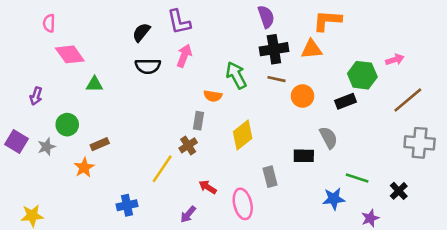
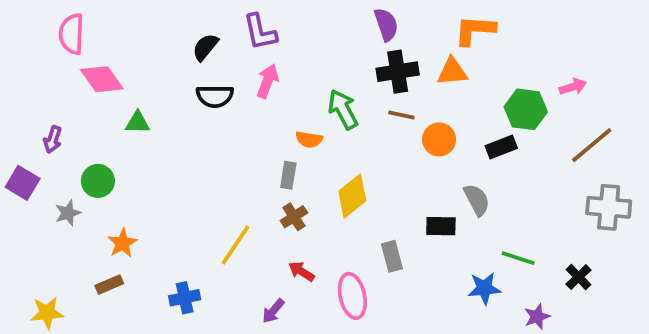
pink semicircle: (49, 23) -> (72, 34), size x1.5
purple square: (16, 142) -> (23, 183), moved
brown rectangle: (100, 144) -> (109, 285), moved
brown cross: (188, 145) -> (294, 217), moved

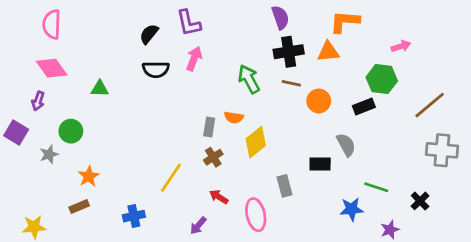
pink diamond: (102, 79) -> (52, 68), moved
pink arrow: (573, 87) -> (401, 46), moved
orange semicircle: (309, 139) -> (234, 117), moved

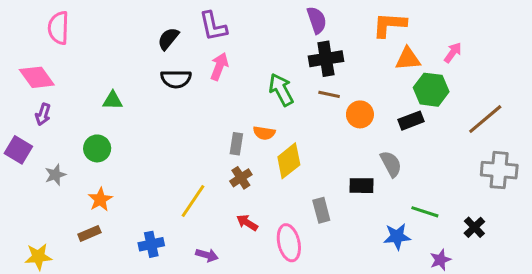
pink arrow: (401, 46) -> (453, 53), turned -36
orange triangle: (328, 52) -> (408, 59), moved
pink diamond: (52, 68) -> (37, 77), moved
green circle: (71, 131) -> (97, 148), moved
purple arrow: (198, 226) -> (207, 255), moved, turned -114

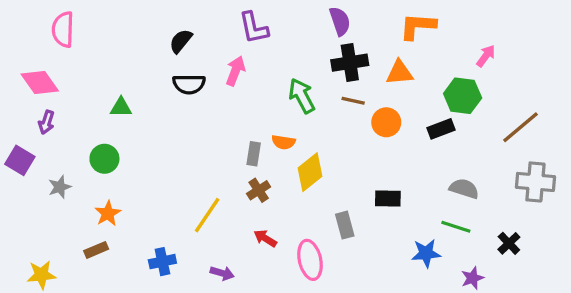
purple L-shape: (213, 26) -> (254, 28), moved
orange triangle: (408, 59) -> (400, 73), moved
gray semicircle: (391, 164) -> (464, 189), moved, turned -44

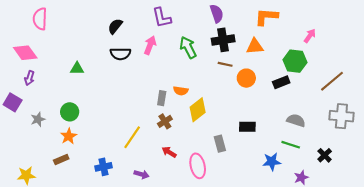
green arrow: (302, 96) -> (188, 47), moved
green circle: (104, 159) -> (70, 112), moved

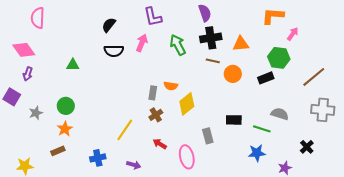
orange L-shape: (266, 17) -> (273, 16), moved
green line: (291, 145) -> (262, 129), moved

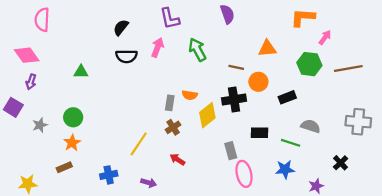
black cross: (211, 38) -> (234, 100), moved
brown line: (314, 77) -> (348, 68), moved, turned 30
black rectangle: (266, 78) -> (287, 97), moved
pink ellipse: (187, 157) -> (244, 174), moved

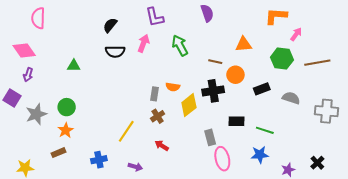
gray star: (40, 125) -> (36, 114), size x1.5
gray semicircle: (311, 126) -> (291, 98), moved
black cross: (341, 163) -> (317, 163), moved

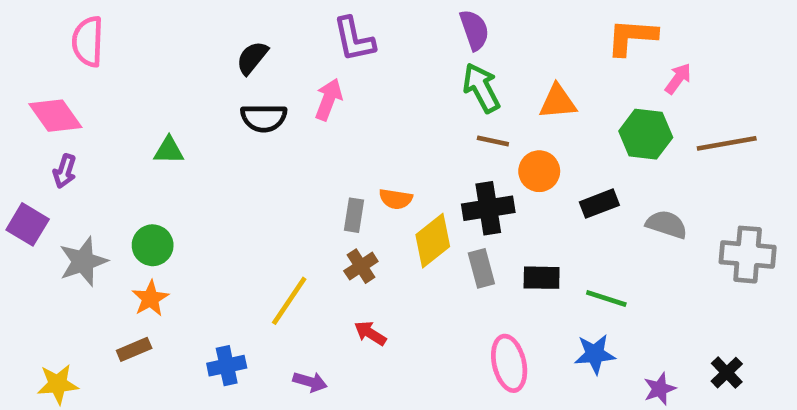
green arrow: (180, 45) -> (481, 88), moved
gray rectangle: (210, 137) -> (481, 268), moved

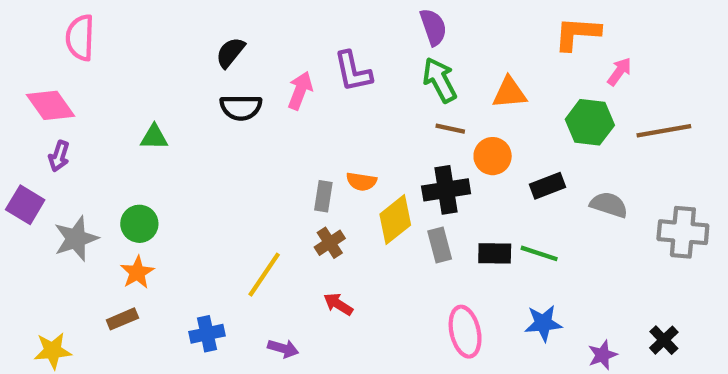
purple L-shape: (354, 39) -> (353, 72), moved
green line: (606, 299) -> (539, 253), moved

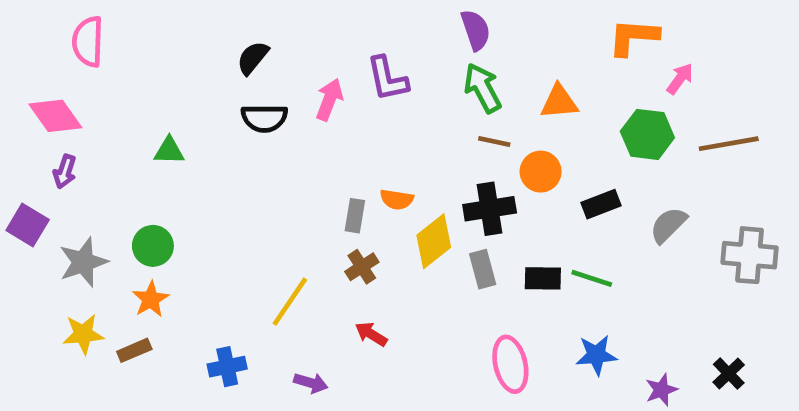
gray semicircle: (609, 205) -> (668, 225), turned -63
yellow star: (53, 351) -> (83, 334), moved

